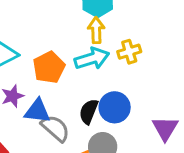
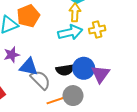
orange pentagon: (49, 67) -> (28, 16), moved
black semicircle: (89, 112) -> (65, 70), turned -126
purple triangle: (165, 128) -> (100, 74), moved

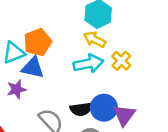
yellow arrow: (75, 12) -> (95, 39), turned -66
yellow cross: (97, 30) -> (121, 61), turned -35
blue triangle: (29, 67) -> (33, 68), moved

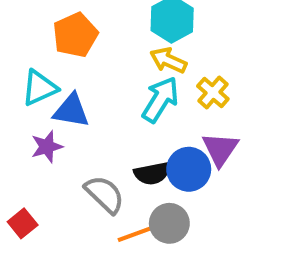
orange pentagon: (38, 42) -> (75, 35), moved
cyan arrow: (88, 64) -> (160, 100), turned -44
purple triangle: (124, 115) -> (220, 149), moved

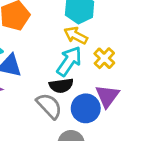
black semicircle: (152, 173) -> (61, 86), moved
gray semicircle: (105, 194) -> (49, 106), moved

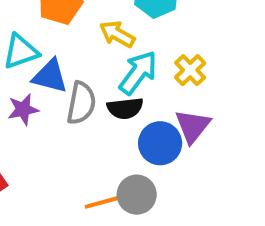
yellow arrow: (76, 35) -> (117, 34), moved
gray semicircle: (49, 106) -> (81, 103), moved, turned 52

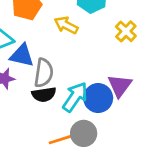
yellow cross: (190, 70) -> (126, 31), moved
cyan arrow: (138, 73) -> (75, 97), moved
black semicircle: (125, 108) -> (44, 95), moved

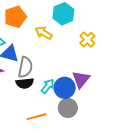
cyan arrow: (75, 97) -> (48, 86), size x0.7
gray circle: (84, 133) -> (68, 108), moved

